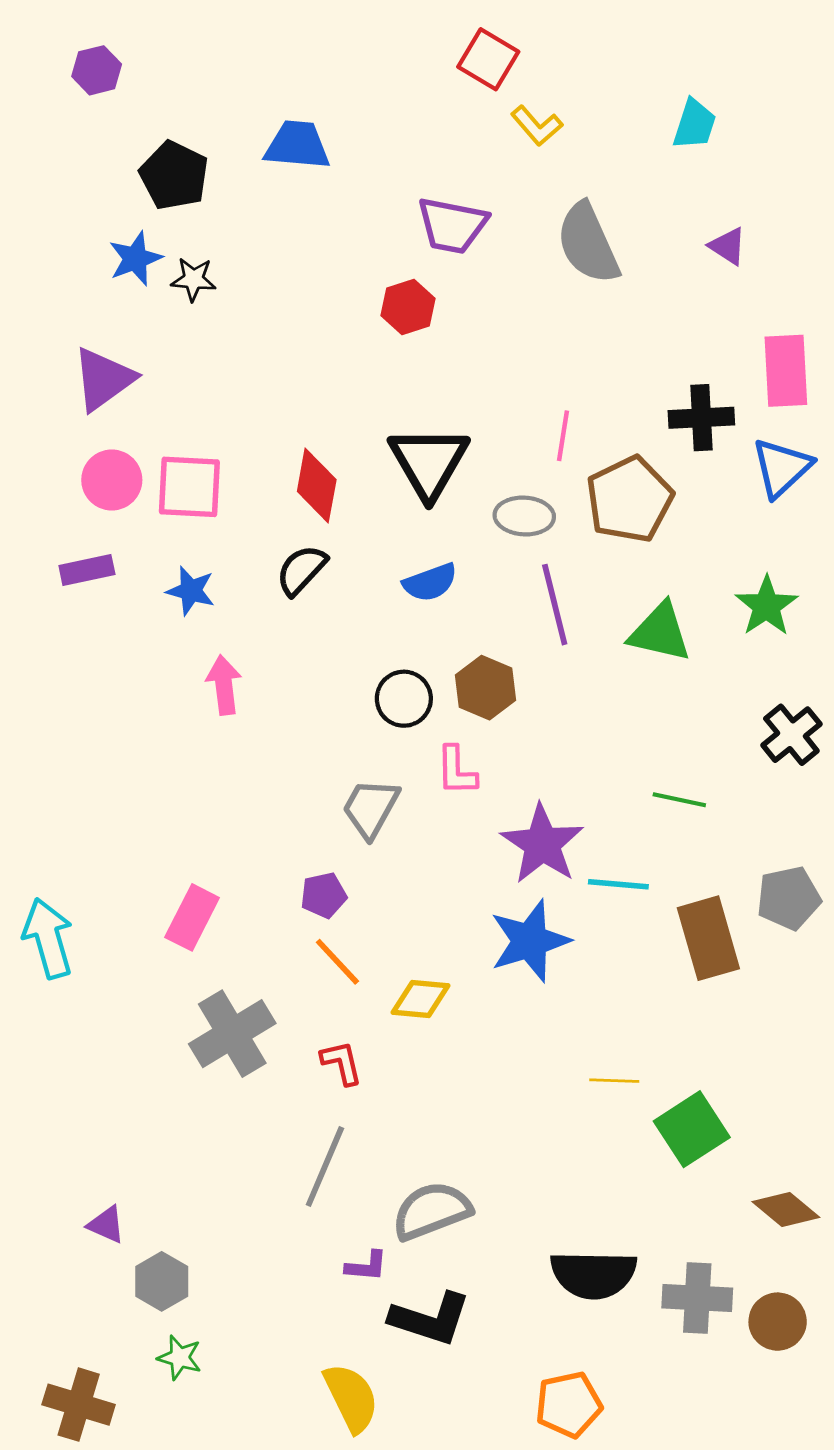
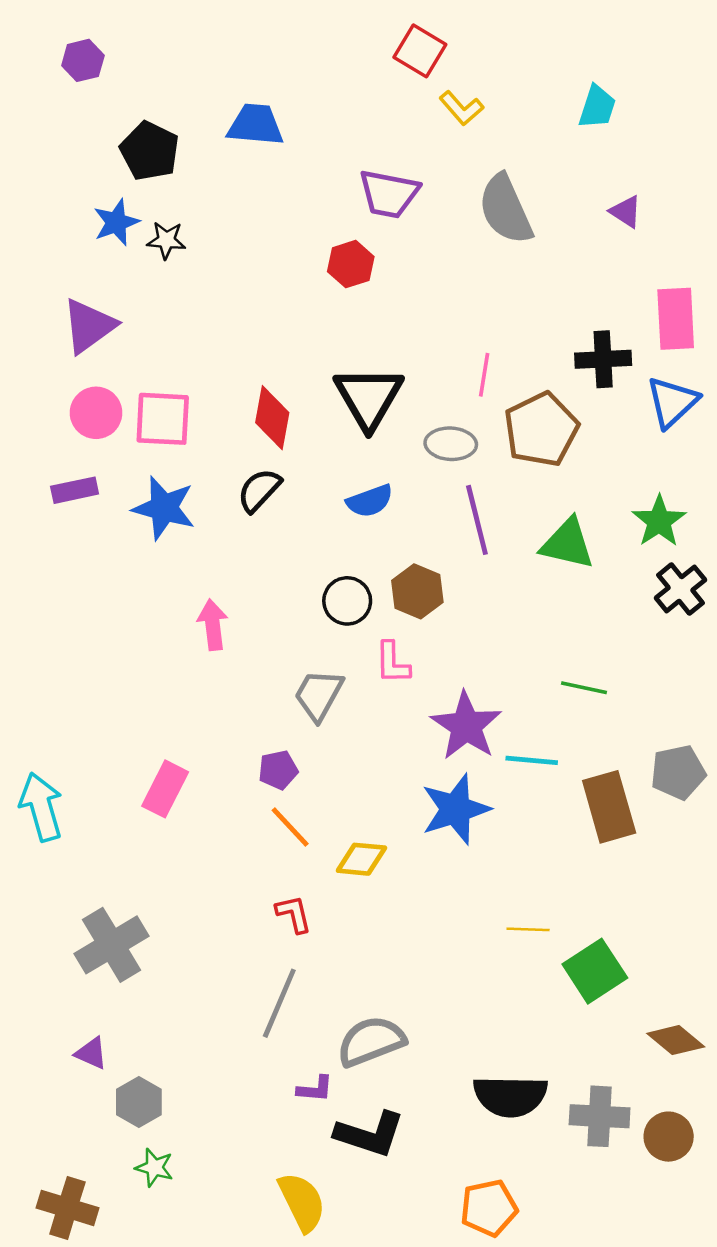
blue star: (191, 591) -> (164, 508), size x1.5
pink arrow: (224, 685) -> (213, 625), moved
black cross: (791, 735) -> (680, 589), moved
gray cross: (232, 1034) -> (112, 945), moved

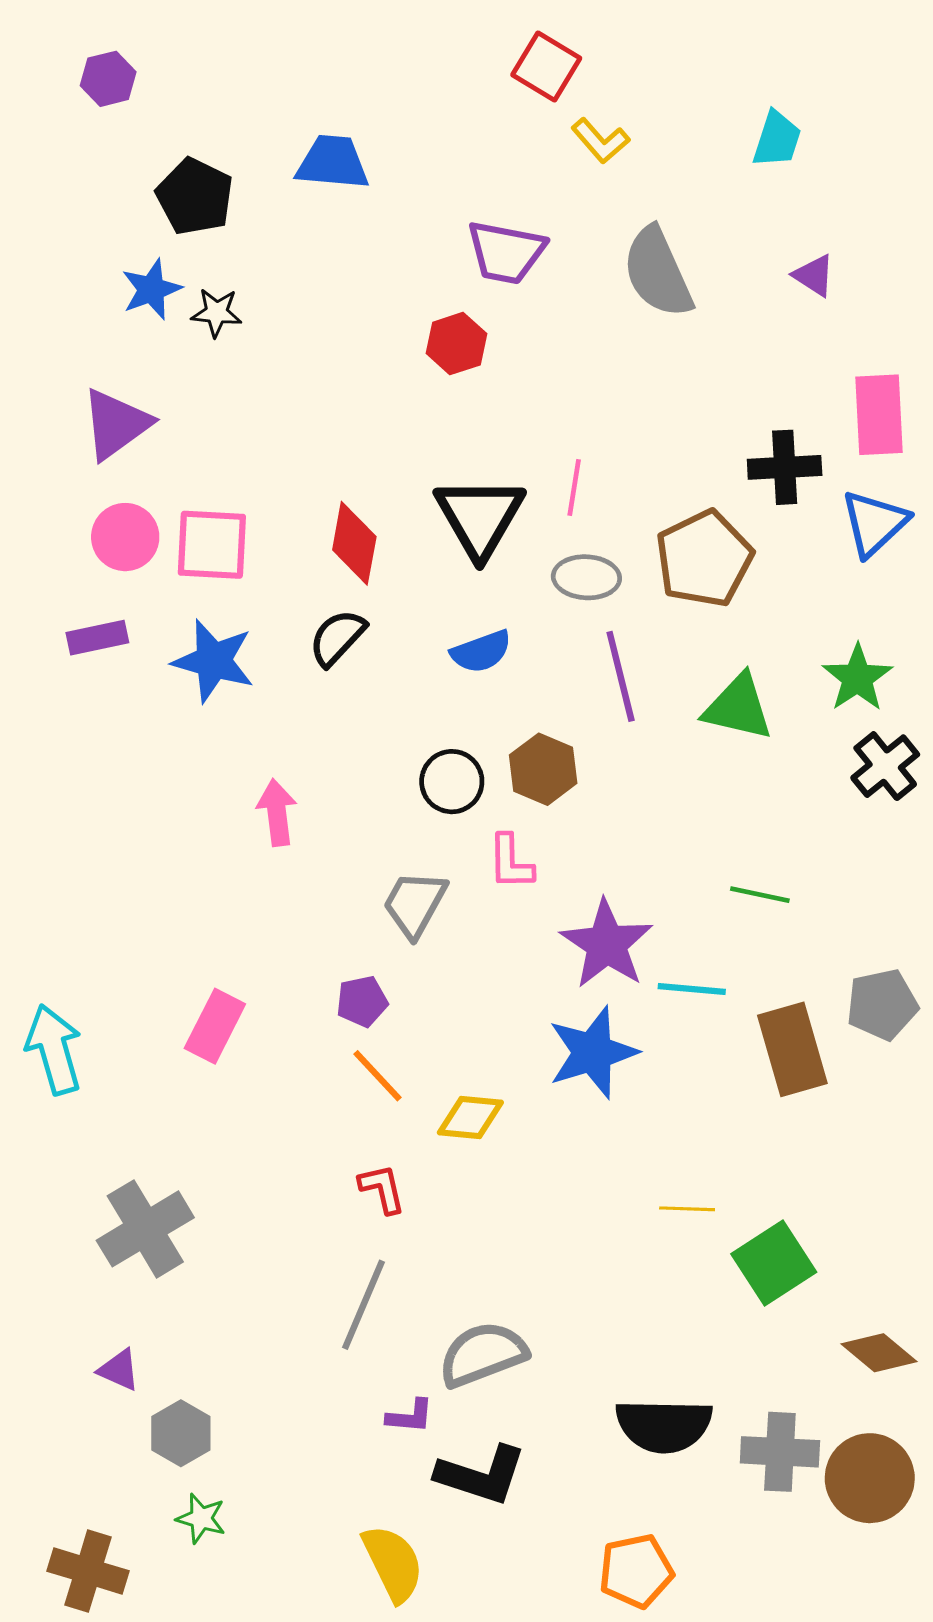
pink line: (484, 375) -> (574, 487), moved
brown circle: (669, 1137) -> (870, 1478), size x1.4

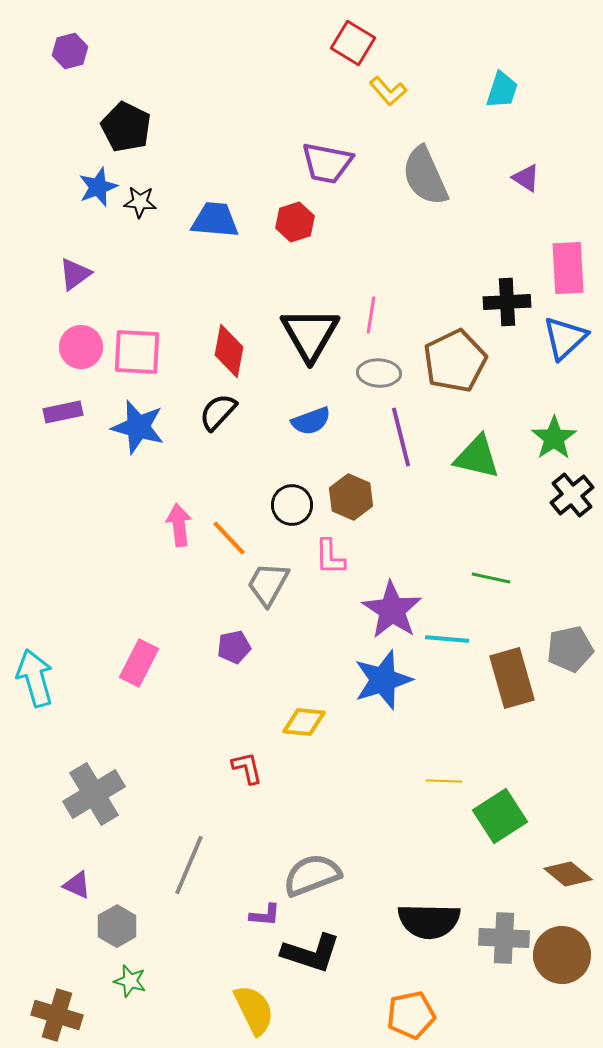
blue trapezoid: (333, 162) -> (215, 220), moved
purple triangle: (116, 424) -> (75, 274), size x0.7
orange line: (377, 1076) -> (229, 538), moved
gray line: (364, 1305) -> (189, 865), moved

